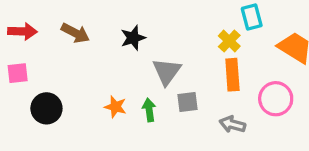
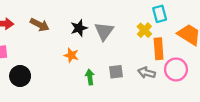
gray triangle: (167, 71) -> (104, 31), moved
orange rectangle: (232, 75) -> (159, 49), moved
orange star: (115, 107) -> (71, 55), moved
gray arrow: (232, 124) -> (147, 73), moved

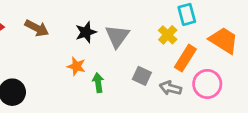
orange rectangle: (159, 49) -> (185, 58), turned 36
gray square: (116, 72) -> (142, 76), moved, turned 32
green arrow: (90, 77) -> (98, 83), moved

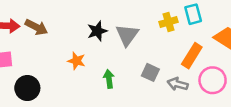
brown arrow: (37, 28) -> (36, 27), moved
yellow cross: (168, 35) -> (169, 22), moved, turned 30
orange star: (76, 66) -> (77, 61), moved

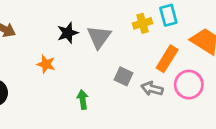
green arrow: (109, 79) -> (83, 100), moved

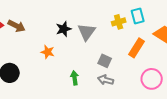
pink circle: (189, 85) -> (152, 79), moved
gray arrow: (152, 89) -> (106, 80), moved

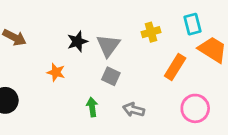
cyan rectangle: (138, 16) -> (192, 24), moved
gray square: (105, 61) -> (111, 76), moved

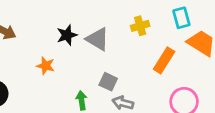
gray triangle: (108, 46) -> (98, 39), turned -35
gray square: (111, 76) -> (108, 82), moved

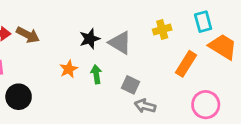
orange star: (46, 66) -> (69, 69), turned 30
green arrow: (82, 100) -> (96, 74), moved

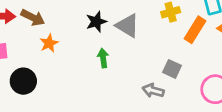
orange rectangle: (186, 64) -> (195, 30), moved
orange star: (69, 69) -> (49, 43), moved
gray square: (131, 85) -> (172, 69), moved

